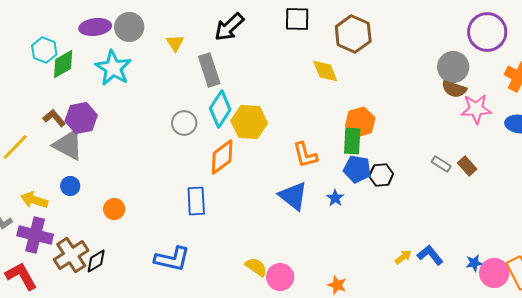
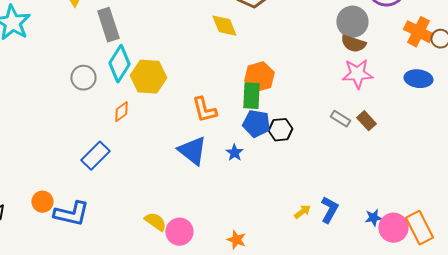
pink star: (476, 109) -> (357, 74), moved
orange diamond: (222, 157) -> (121, 112), size x0.6
blue rectangle: (196, 201) -> (95, 156), turned 48
orange circle: (114, 209) -> (42, 202), moved
blue L-shape: (430, 255) -> (329, 210), turned 68

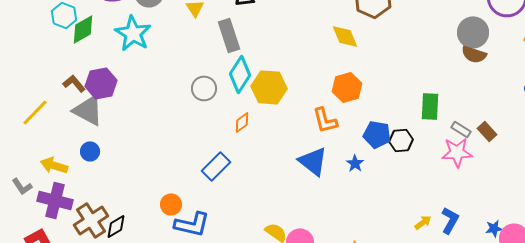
pink star: (357, 74) -> (457, 152), moved
orange hexagon: (259, 77) -> (347, 87), moved
green rectangle: (251, 96) -> (430, 106), moved
orange circle: (42, 202) -> (171, 204), moved

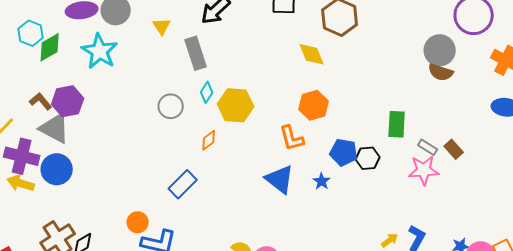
cyan diamond: (240, 74) -> (207, 92), size x0.6
blue circle: (90, 151) -> (57, 169), size x1.6
purple cross: (55, 200) -> (22, 156), moved

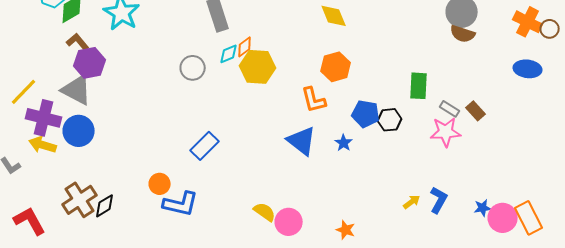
cyan diamond: (207, 92) -> (229, 54), turned 35
brown L-shape: (41, 101) -> (78, 42), moved
orange diamond: (209, 140) -> (245, 47), moved

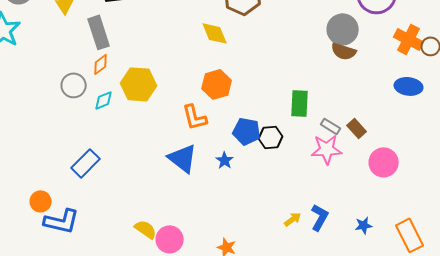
orange diamond: (245, 47) -> (101, 64), moved
cyan diamond: (229, 54) -> (104, 100), moved
pink circle: (503, 218) -> (384, 162), moved

